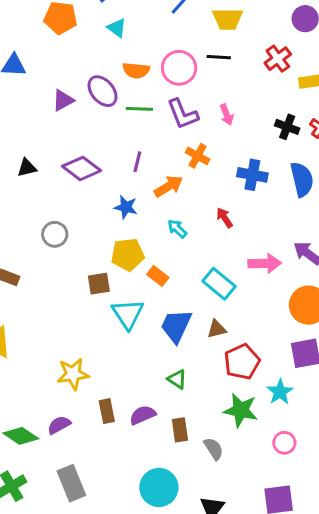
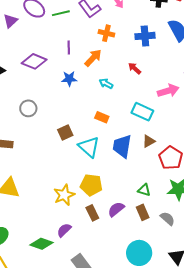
yellow pentagon: (128, 255) -> (91, 185), moved, turned 30
green triangle: (177, 379) -> (144, 190), moved

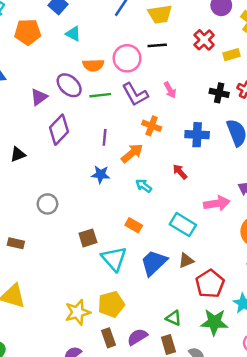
purple diamond: (34, 61) -> (59, 130), moved, turned -75
blue trapezoid: (122, 146) -> (154, 263), turned 30
yellow pentagon: (91, 185) -> (111, 304), turned -30

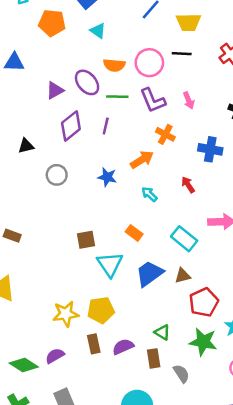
purple line: (105, 137) -> (106, 126), moved
gray circle: (47, 204) -> (57, 175), moved

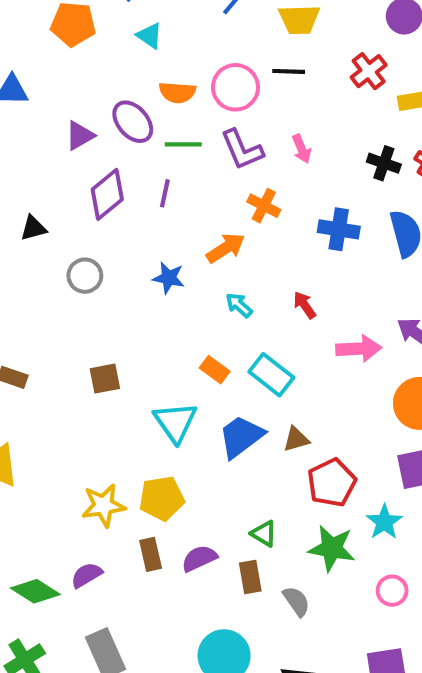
red arrow: (188, 185) -> (305, 305), moved
cyan rectangle: (184, 239) -> (271, 375), moved
brown square: (86, 240) -> (105, 379), moved

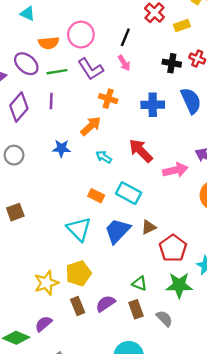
black line: (289, 71) -> (125, 37), moved, turned -60
red arrow: (305, 305) -> (141, 151), size x1.6
brown square: (105, 379) -> (15, 212), moved

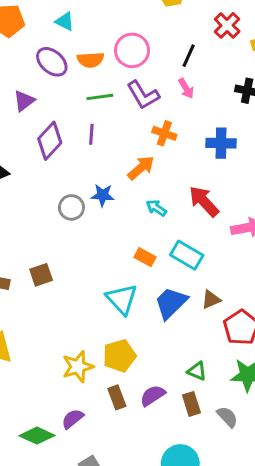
purple ellipse: (26, 64) -> (52, 62), moved
gray circle: (14, 155) -> (71, 207), moved

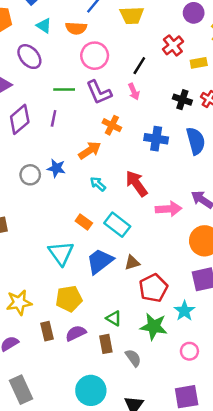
orange semicircle: (90, 60) -> (76, 28), moved
yellow pentagon: (119, 356) -> (69, 299), moved

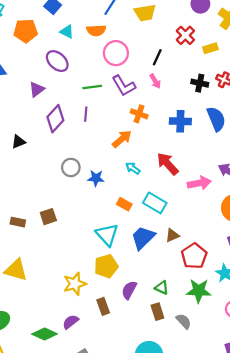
blue star: (56, 168) -> (96, 178), moved
yellow pentagon: (69, 299) -> (106, 266), moved
purple semicircle: (76, 333) -> (129, 290), moved, turned -30

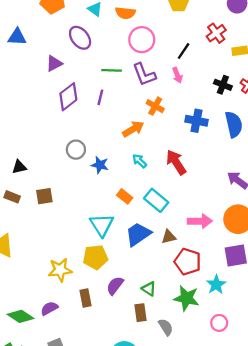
black triangle: (19, 142) -> (19, 167), moved
pink arrow: (199, 183) -> (200, 221), moved
red pentagon: (194, 256) -> (188, 262), turned -30

